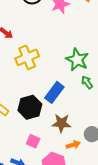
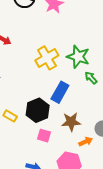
yellow cross: (27, 57) -> (47, 58), moved
pink square: (33, 141) -> (44, 136), moved

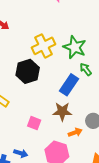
blue rectangle: (60, 92) -> (69, 85), moved
black hexagon: (38, 110) -> (28, 71), moved

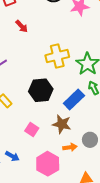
black hexagon: (28, 71) -> (41, 90), moved

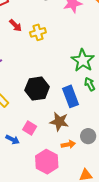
yellow cross: (57, 56) -> (38, 32), moved, size x0.7
blue rectangle: (74, 99) -> (71, 96), turned -65
blue arrow: (12, 156) -> (13, 140), moved

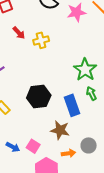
pink square: (30, 128) -> (33, 146), moved

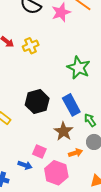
green arrow: (91, 93) -> (90, 120), moved
brown star: (60, 130) -> (63, 131), turned 30
blue arrow: (13, 147) -> (25, 165), moved

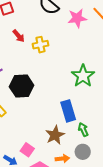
black hexagon: (37, 102) -> (22, 86), moved

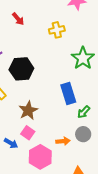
yellow cross: (40, 45) -> (57, 30), moved
green arrow: (83, 130) -> (84, 112), turned -112
brown star: (55, 135) -> (28, 110), moved

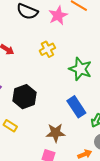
brown star: (28, 110) -> (56, 133), moved, turned -30

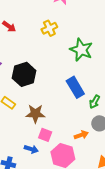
brown star: (56, 133) -> (35, 114), moved

